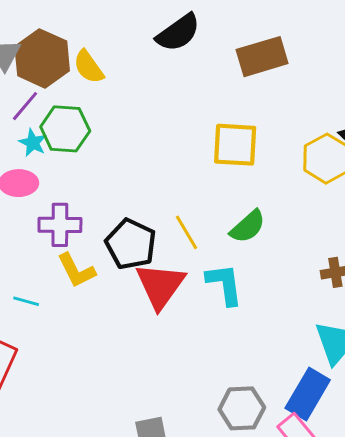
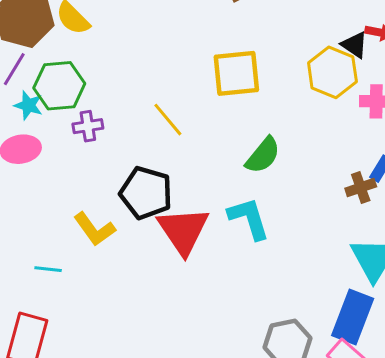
purple cross: (60, 225) -> (88, 126), moved, size x0.7
yellow line: (186, 232) -> (168, 120), moved

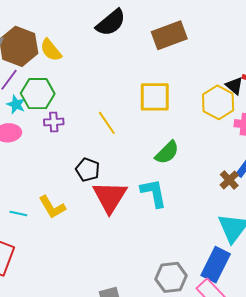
brown cross: (361, 188) -> (229, 180), turned -30
black pentagon: (146, 193) -> (88, 170), size x0.7
yellow L-shape: (94, 229) -> (52, 207), moved

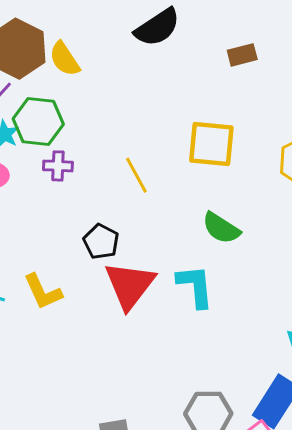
brown rectangle: (169, 35) -> (242, 55), size x0.6
green semicircle: (167, 152) -> (221, 228), turned 72

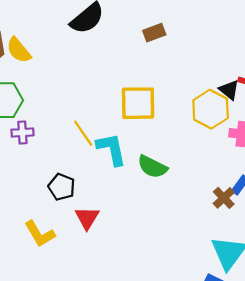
red triangle: (130, 285) -> (87, 218), size x0.6
cyan L-shape: (195, 286) -> (111, 149), moved
yellow L-shape: (43, 292) -> (40, 234), moved

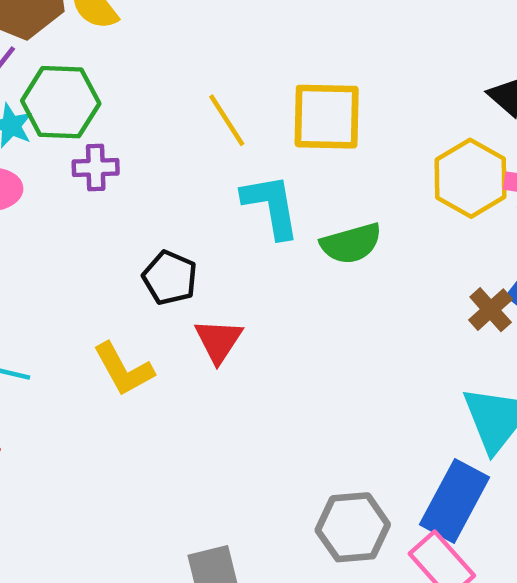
yellow hexagon: (211, 109) -> (471, 178), moved
yellow line: (83, 133) -> (227, 120), moved
green semicircle: (152, 167) -> (351, 243), turned -44

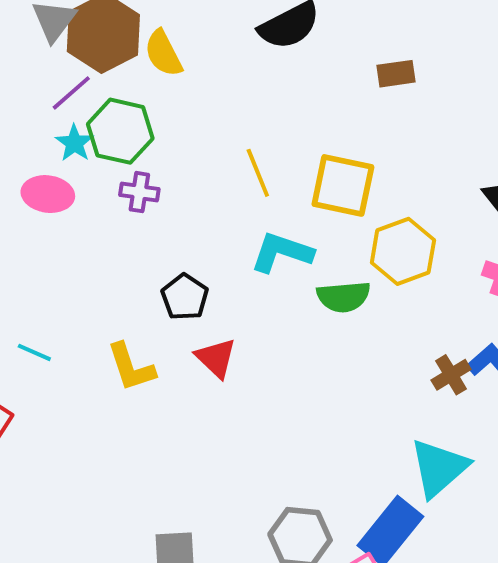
yellow hexagon: (471, 178) -> (403, 251), moved
cyan L-shape: (271, 206) -> (282, 252), turned -72
red triangle: (218, 341) -> (216, 358), turned -30

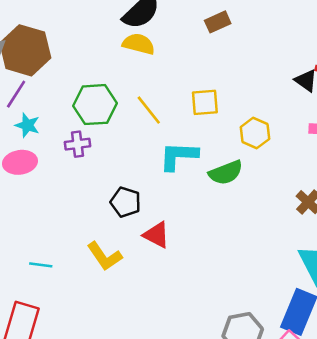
yellow semicircle: (163, 53) -> (139, 44), moved, turned 148
green hexagon: (120, 131) -> (95, 105), moved
yellow square: (343, 185) -> (205, 102), size x0.7
yellow hexagon: (403, 251) -> (255, 133), size x0.7

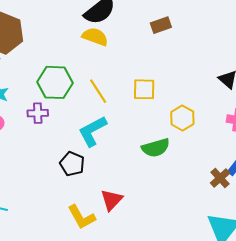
cyan L-shape: (179, 156) -> (93, 131), moved, turned -36
red triangle: (156, 235) -> (112, 200), moved, turned 40
yellow L-shape: (105, 256) -> (81, 217), moved

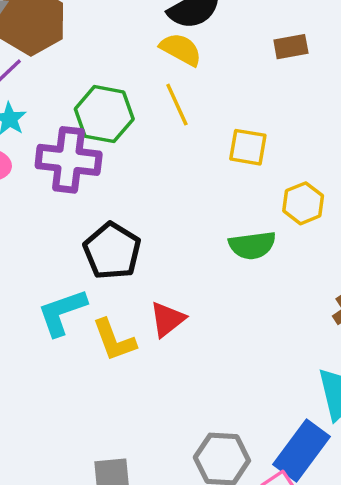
yellow line: (98, 91) -> (177, 105), moved
purple cross: (38, 113) -> (69, 160), size x1.8
cyan L-shape: (93, 131) -> (62, 312), moved
black pentagon: (72, 164) -> (112, 251), size x1.4

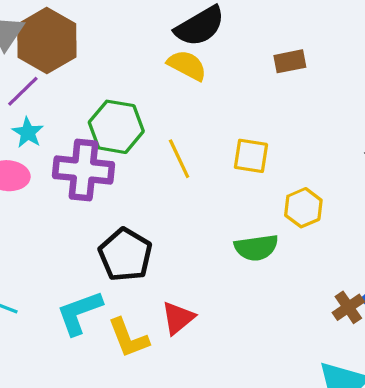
yellow line: (177, 105) -> (179, 159), moved

